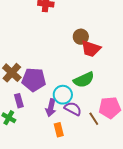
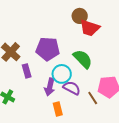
purple pentagon: (34, 80) -> (48, 49), moved
green semicircle: (84, 80) -> (83, 59), turned -110
purple rectangle: (19, 101) -> (27, 71), moved

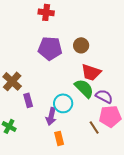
red trapezoid: (90, 28) -> (91, 72), moved
purple pentagon: (48, 49) -> (50, 48), moved
purple semicircle: (72, 88) -> (104, 96), moved

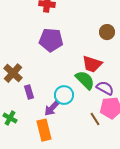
brown circle: (81, 45) -> (107, 32), moved
purple arrow: (51, 116) -> (52, 108), turned 30
orange rectangle: (59, 138) -> (44, 130), moved, size x1.5

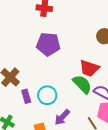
cyan circle: (64, 95) -> (47, 95), moved
purple arrow: (52, 108) -> (62, 117), moved

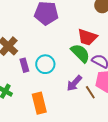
purple arrow: (62, 117) -> (74, 83), moved

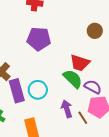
purple rectangle: (24, 65) -> (17, 91), size x1.6
purple arrow: (74, 83) -> (67, 109), turned 120

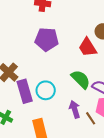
red trapezoid: (80, 63) -> (88, 47), moved, turned 40

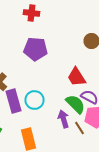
red trapezoid: (88, 47) -> (76, 77), moved
green semicircle: (81, 79) -> (76, 104), moved

